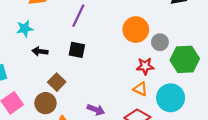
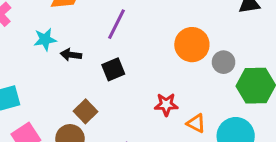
black square: (77, 50) -> (113, 69), turned -35
black arrow: (40, 51) -> (71, 55), moved
red star: (145, 66) -> (166, 105), moved

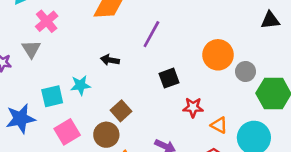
cyan star: (45, 39) -> (80, 85), moved
black square: (113, 69) -> (169, 78), moved

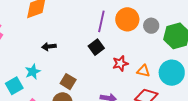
purple line: (151, 34) -> (101, 21), moved

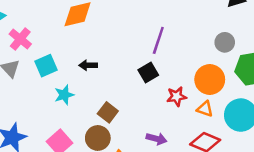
orange circle: (127, 19) -> (210, 80), moved
gray circle: (151, 26) -> (225, 42), moved
cyan square: (14, 86) -> (46, 66), moved

